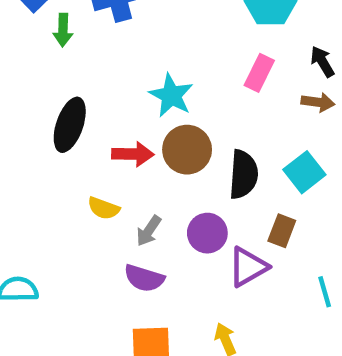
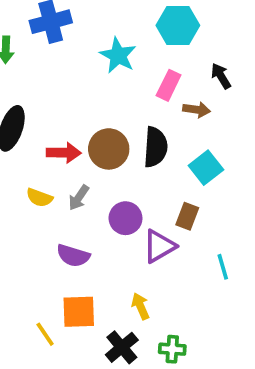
cyan star: (171, 95) -> (118, 55), moved
brown arrow: (318, 102) -> (197, 110), moved
black semicircle: (243, 174) -> (155, 147), moved
gray arrow: (149, 231) -> (79, 198), moved

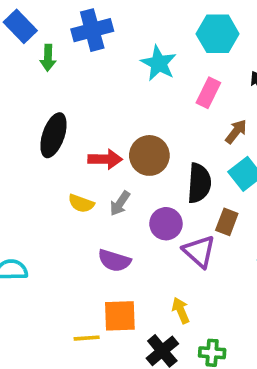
brown arrow: (197, 110) -> (236, 132), moved, turned -60
black semicircle: (155, 147) -> (199, 183), moved
purple triangle: (159, 246) -> (199, 251), turned -48
yellow line: (45, 334) -> (87, 338), turned -60

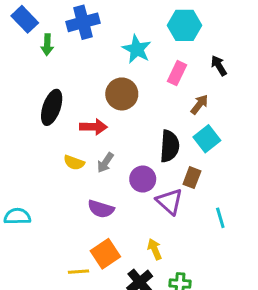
brown circle: (149, 155) -> (122, 94), moved
orange square: (120, 316) -> (105, 254), turned -32

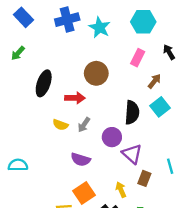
green arrow: (47, 45) -> (18, 53), moved, turned 40
cyan star: (137, 49) -> (100, 27), moved
brown rectangle: (192, 178) -> (144, 178), moved

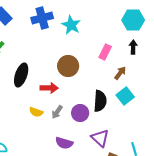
cyan hexagon: (143, 22) -> (133, 20), moved
black arrow: (169, 52) -> (133, 47), turned 32
purple circle: (112, 137) -> (80, 113), moved
purple semicircle: (81, 159) -> (64, 143), moved

